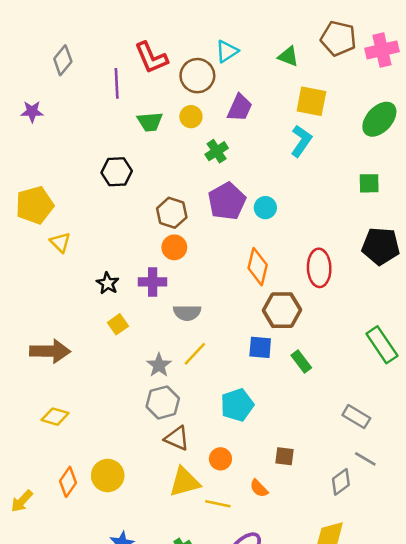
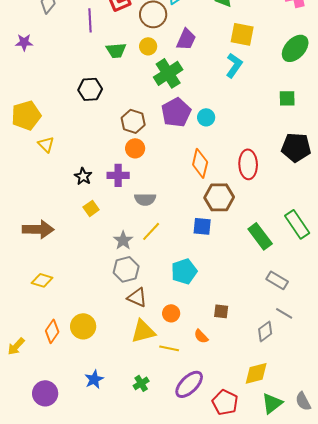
green cross: (217, 151) -> (168, 73), size x1.6
green rectangle: (301, 361) -> (260, 236), moved, size x1.5

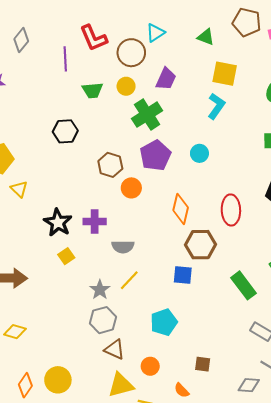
cyan circle: (206, 117) -> (199, 153), moved
orange circle: (135, 148) -> (131, 188), moved
black star: (83, 176) -> (58, 223), size x1.5
gray diamond: (265, 331) -> (249, 385), turned 40

